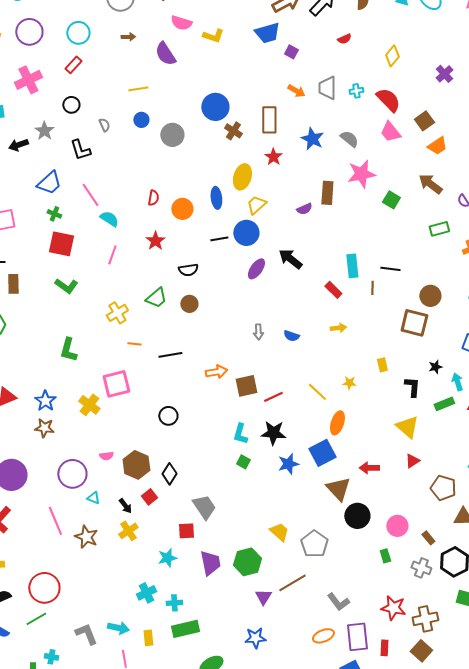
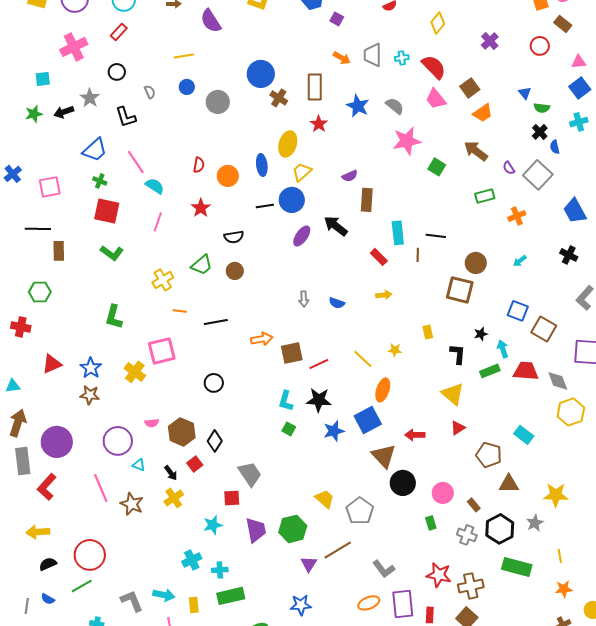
brown rectangle: (327, 193) -> (367, 200), moved

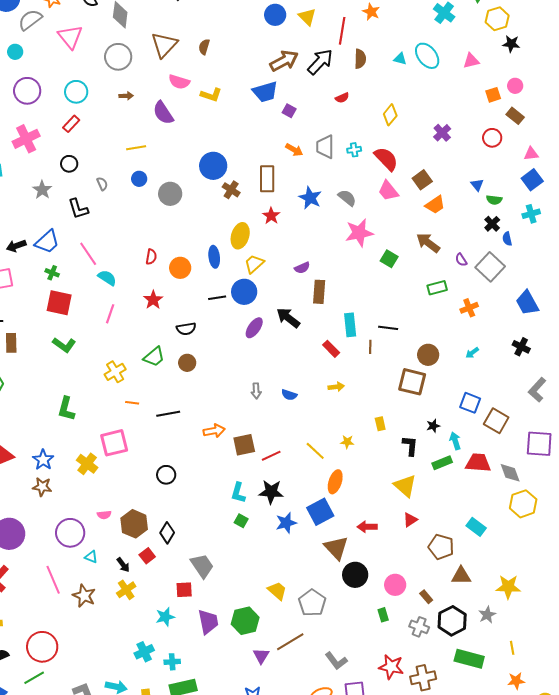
black arrow: (64, 112) -> (16, 246), moved

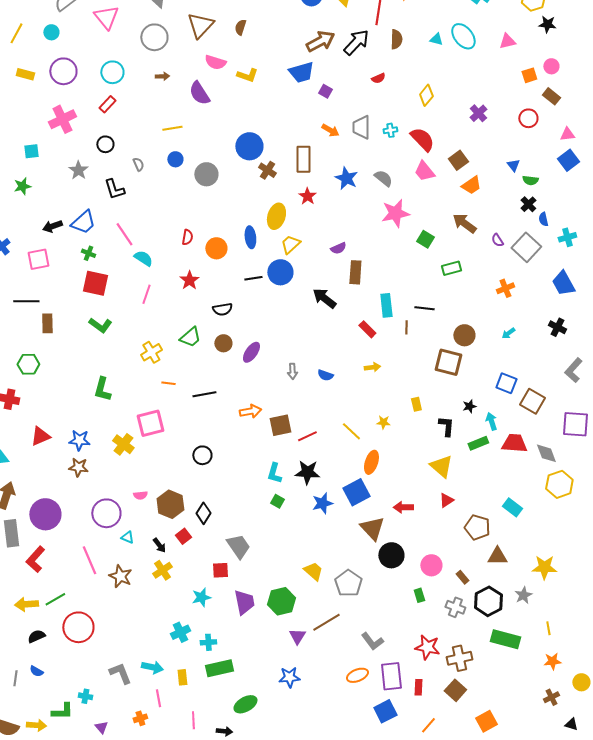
cyan cross: (531, 214) -> (567, 237), moved
green rectangle: (437, 288) -> (451, 268), moved
purple ellipse: (254, 328) -> (251, 352), moved
blue star: (43, 460) -> (79, 440), turned -30
green line: (34, 678) -> (55, 599), moved

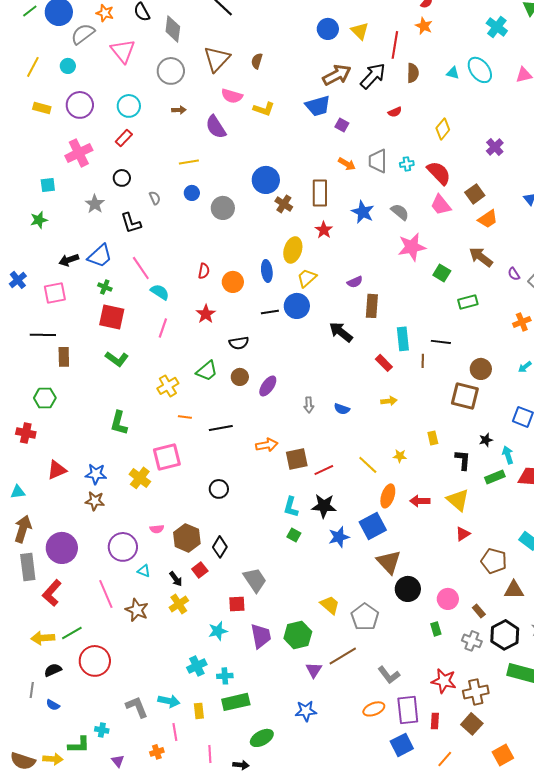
red arrow: (403, 507) -> (420, 501), moved
gray line: (15, 678) -> (32, 690), moved

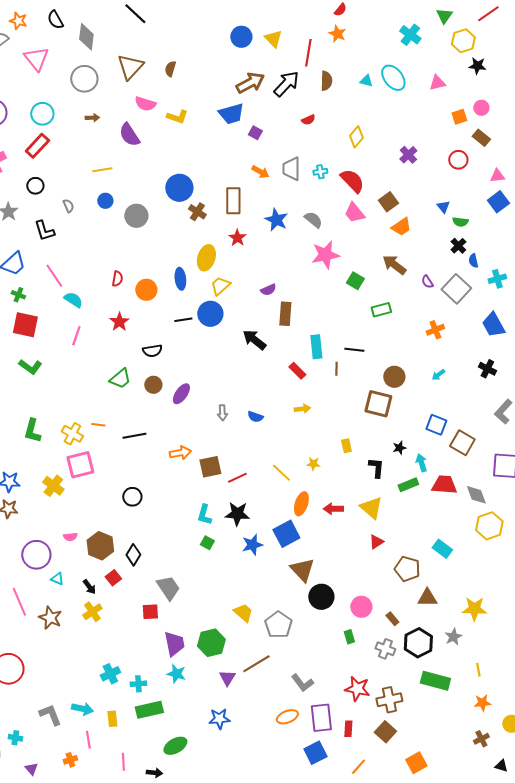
red rectangle: (124, 138) -> (37, 146), size x1.4
yellow cross: (168, 386) -> (72, 434), moved, turned -30
cyan star: (218, 631) -> (176, 674), moved, turned 30

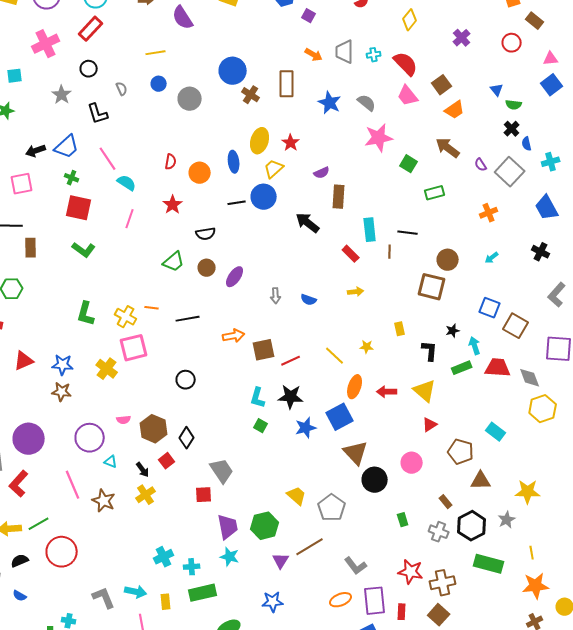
red star: (237, 238) -> (291, 143), moved
pink circle: (361, 607) -> (412, 463), moved
orange star: (482, 703) -> (536, 586), size x1.5

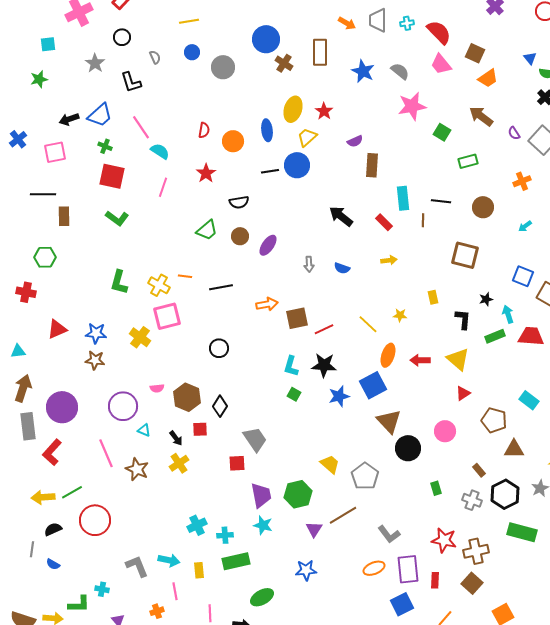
brown square: (442, 85) -> (475, 53), turned -30
black arrow: (308, 223) -> (341, 216), moved
brown circle: (448, 260) -> (483, 207), moved
red square: (167, 461) -> (200, 429), turned 35

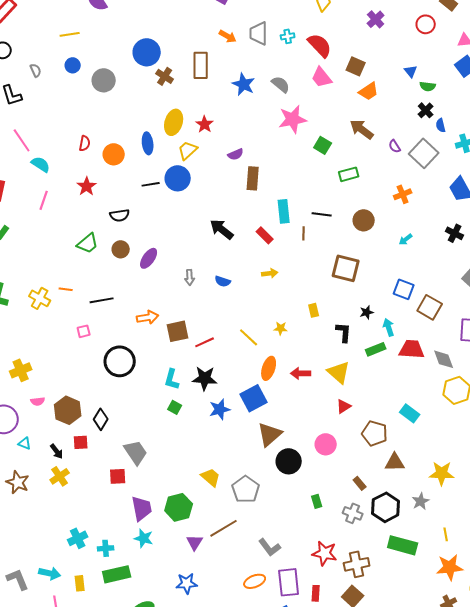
pink square: (167, 316) -> (84, 331), moved, size x0.5
yellow cross: (140, 337) -> (21, 370), moved, turned 30
black circle: (219, 348) -> (120, 361), moved, size x1.6
brown triangle: (389, 421) -> (270, 434), turned 32

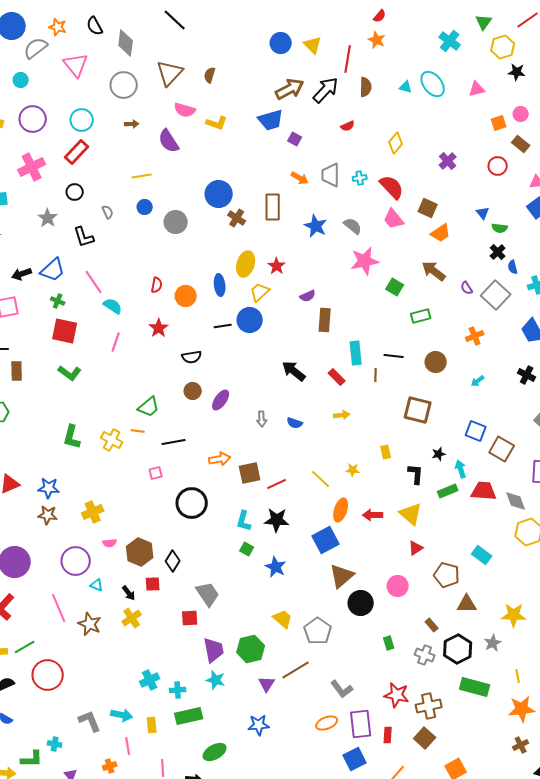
green trapezoid: (88, 243) -> (149, 407), moved
blue star: (220, 409) -> (276, 567), moved, turned -30

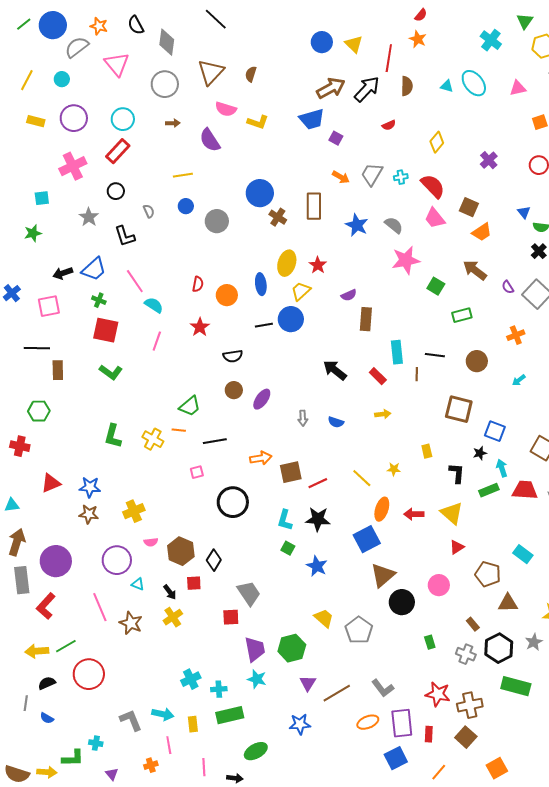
gray trapezoid: (331, 175) -> (372, 174), turned 30
blue square: (476, 431) -> (495, 431), moved
brown line: (296, 670) -> (337, 693), moved

